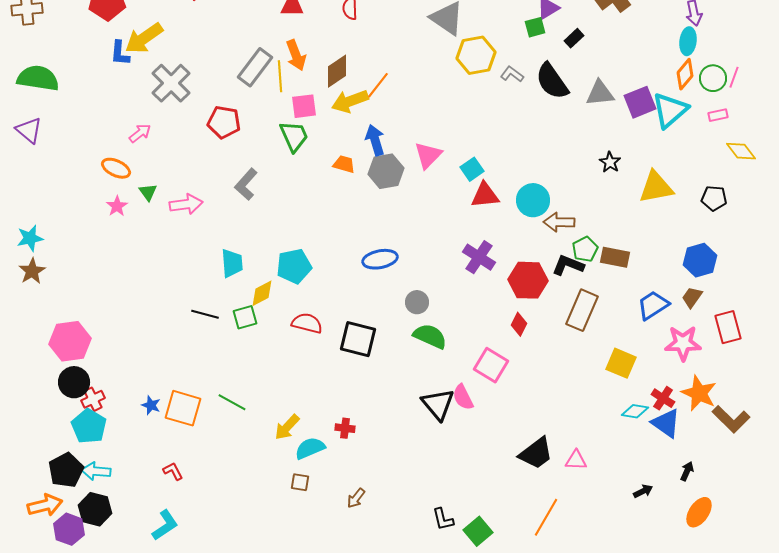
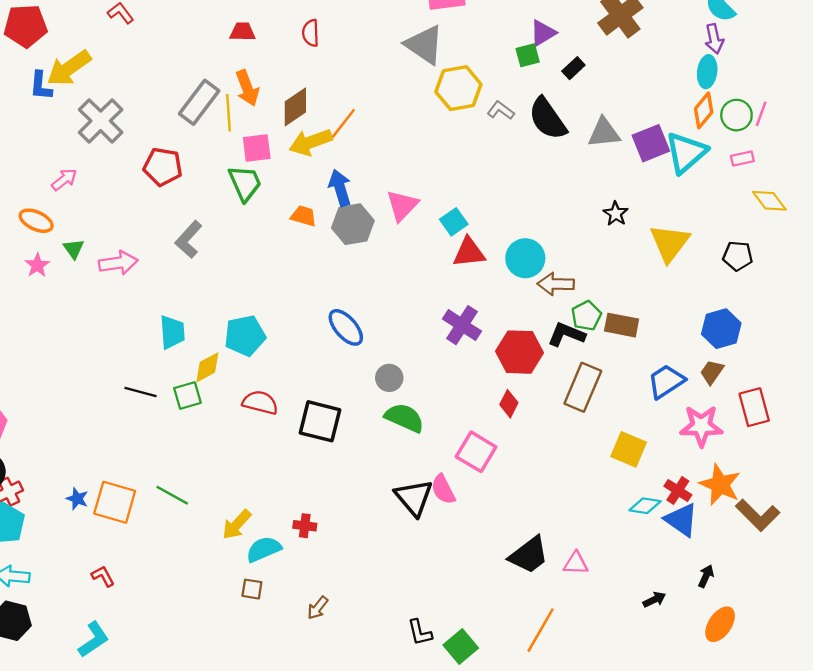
yellow triangle: (656, 187) -> (670, 243), turned -42
blue ellipse: (380, 259) -> (346, 327), turned 60

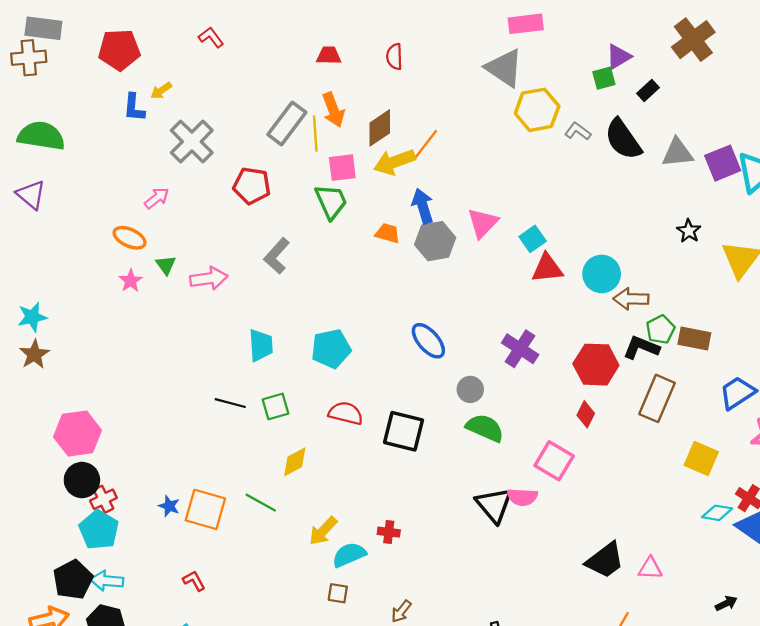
yellow arrow: (69, 68) -> (161, 91), size x0.5
purple cross: (462, 325) -> (520, 349), moved
yellow diamond: (207, 367) -> (295, 462), moved
pink semicircle: (443, 489) -> (522, 497), turned -60

